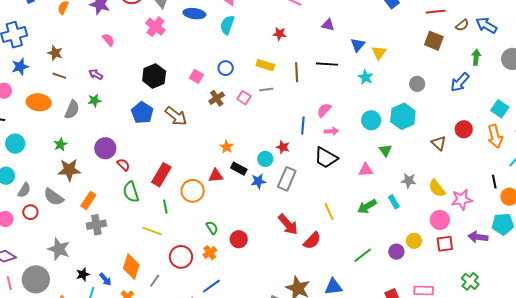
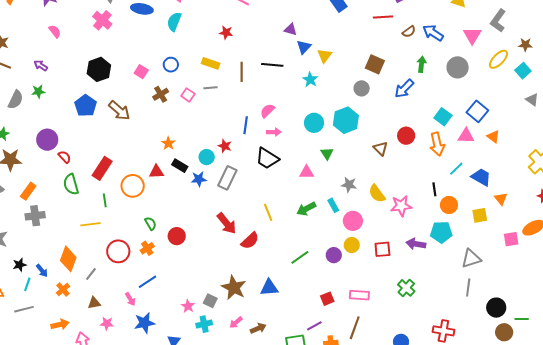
purple triangle: (328, 25) -> (291, 29), moved
brown square: (434, 41) -> (375, 64), moved
pink circle: (440, 220) -> (353, 221), moved
yellow line: (152, 231) -> (90, 224), turned -30

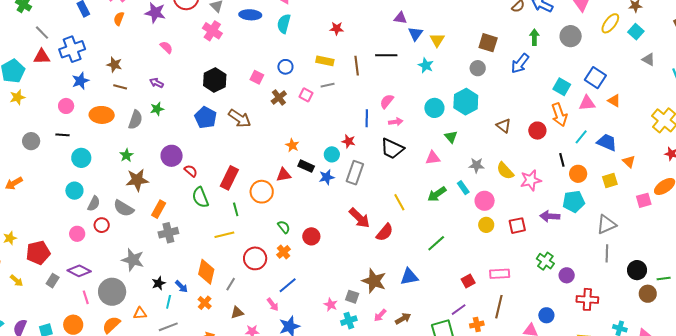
red circle: (406, 136) -> (537, 131), moved
purple circle: (334, 255) -> (567, 275), moved

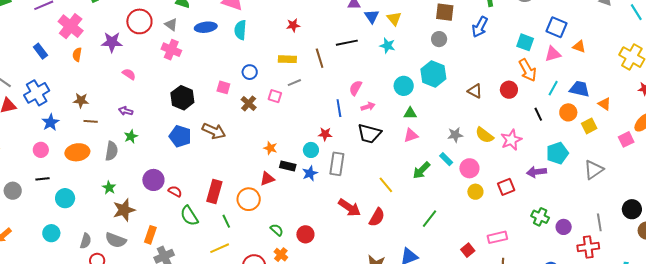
green triangle: (451, 137) -> (410, 113), moved, turned -40
orange circle: (578, 174) -> (568, 112), moved
cyan circle: (74, 191) -> (51, 233), moved
gray line: (607, 253) -> (599, 222), moved

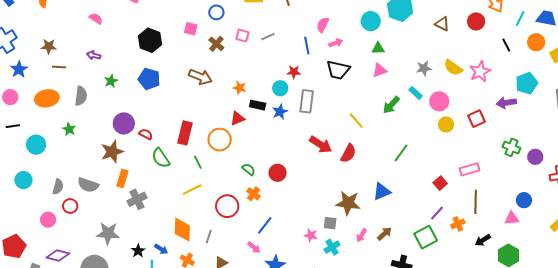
gray line: (294, 83) -> (268, 37), moved
brown arrow: (214, 131) -> (200, 77), moved
green star: (131, 136) -> (111, 81), moved
green star: (109, 188) -> (69, 129), moved
brown star: (124, 210) -> (112, 152), moved

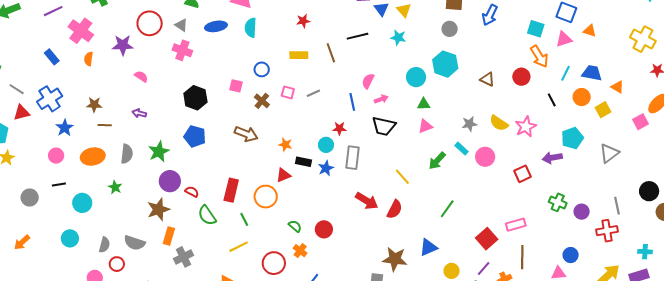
green star: (111, 81) -> (159, 152), moved, size x1.5
yellow circle: (446, 125) -> (452, 271), moved
red square: (440, 183) -> (487, 239), size x1.5

